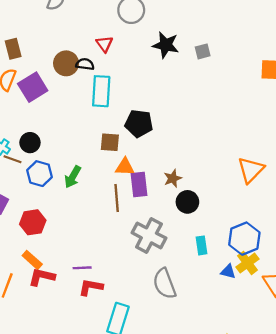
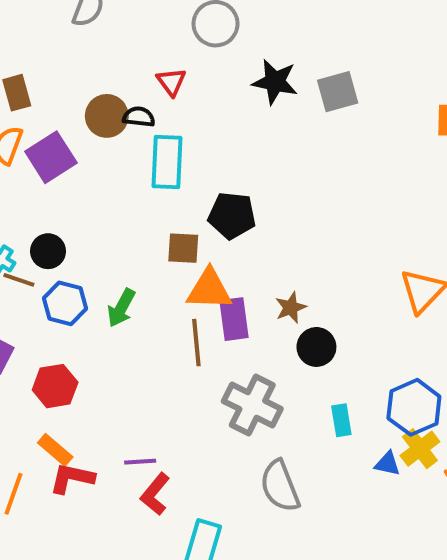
gray square: (203, 51) -> (338, 92), size x1.5
orange triangle: (125, 167) -> (209, 289), size x1.4
red L-shape: (91, 287) -> (155, 494), turned -60

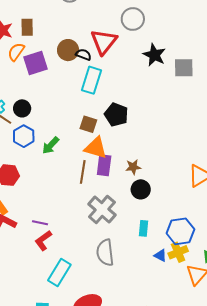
red triangle: (171, 82) -> (104, 42), size x1.8

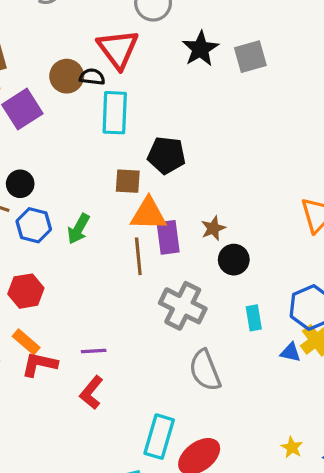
black star: (154, 55) -> (200, 49), turned 30
red L-shape: (43, 241) -> (91, 392), moved
cyan rectangle: (59, 273) -> (159, 437), moved

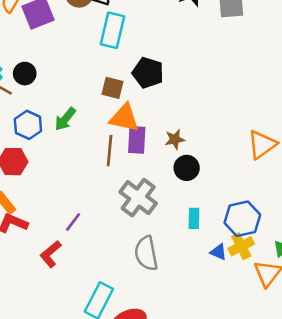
blue hexagon: (34, 225) -> (28, 125), moved
purple line: (94, 351) -> (73, 222), moved, turned -60

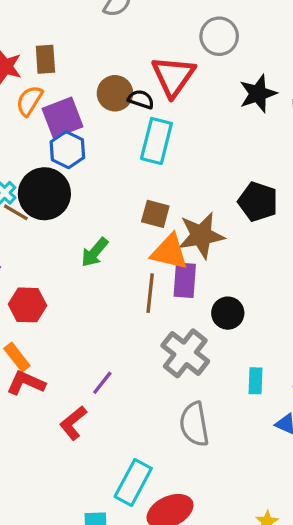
black pentagon: (148, 73) -> (258, 202), moved
black circle: (25, 74) -> (44, 194), size x1.8
blue hexagon: (28, 125) -> (67, 150), moved
brown star: (175, 139) -> (201, 235), moved, size x1.8
black circle: (187, 168) -> (228, 313), moved

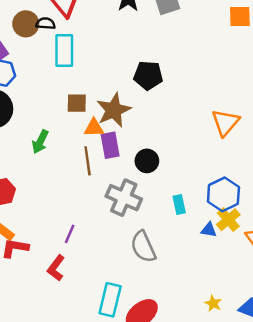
orange triangle: (169, 252) -> (94, 128), size x0.7

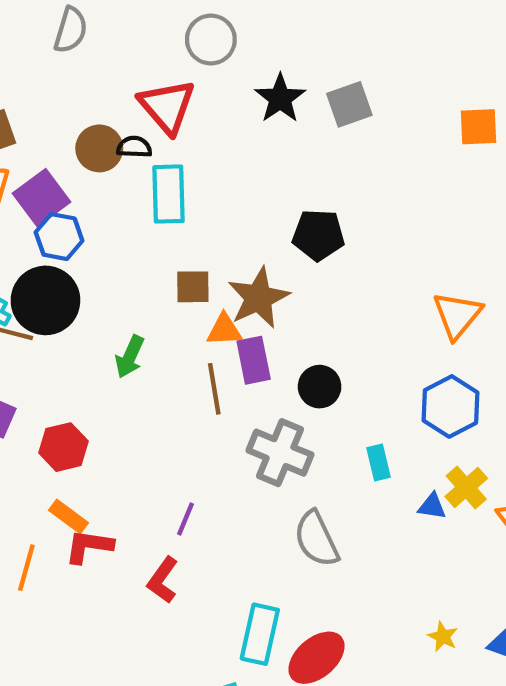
blue hexagon: (223, 194) -> (450, 406), moved

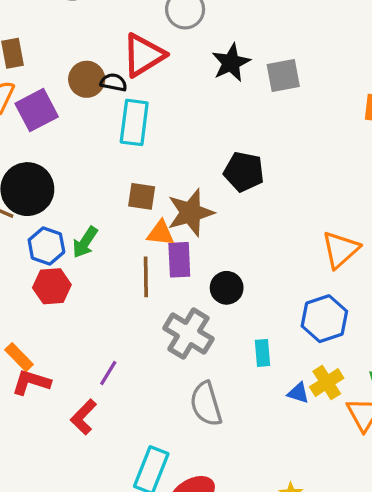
red triangle: (167, 106) -> (144, 55), turned 30
blue hexagon: (59, 237) -> (46, 246), moved
red hexagon: (63, 447) -> (52, 286), moved

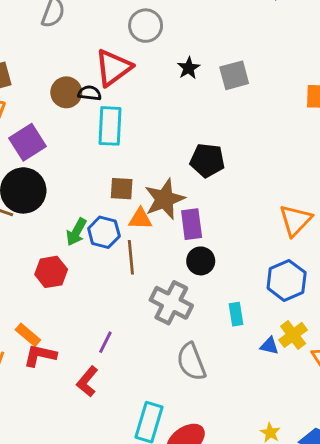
black star: (231, 63) -> (189, 68), size x0.7
purple square: (37, 110) -> (27, 142), moved
blue hexagon: (46, 246) -> (104, 232), moved
purple rectangle: (179, 260) -> (192, 224), moved

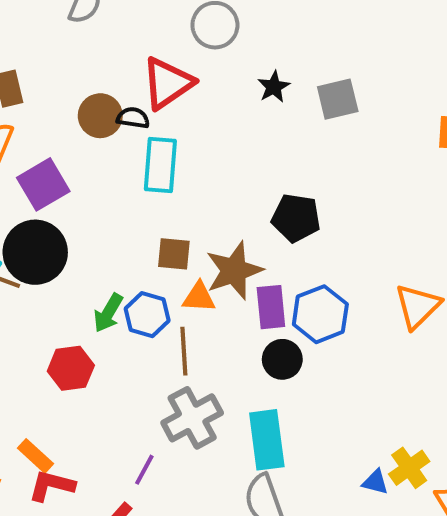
blue hexagon: (287, 280) -> (320, 314), moved
gray cross: (171, 303) -> (192, 418), moved, turned 33
cyan rectangle: (236, 314) -> (267, 440), moved, size x1.8

